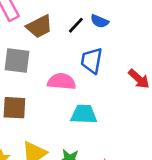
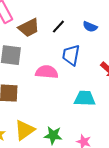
blue semicircle: (100, 21) -> (90, 27), moved
cyan trapezoid: (84, 114) -> (85, 98), moved

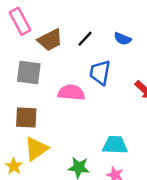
cyan trapezoid: (85, 98) -> (115, 145), moved
yellow triangle: (25, 130) -> (36, 149), moved

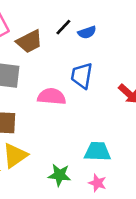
black line: (85, 39) -> (63, 27), moved
blue semicircle: (122, 39) -> (87, 32), moved, turned -42

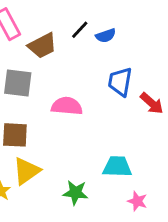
blue trapezoid: (82, 76) -> (120, 82), moved
pink star: (97, 183) -> (137, 201), moved

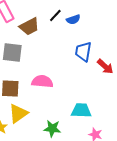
pink semicircle: (67, 106) -> (42, 82), moved

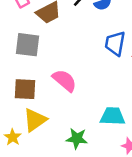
pink semicircle: (42, 82) -> (64, 80), turned 35

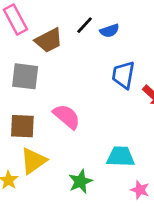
green star: (77, 138) -> (80, 182), turned -30

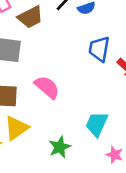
cyan trapezoid: (121, 157) -> (97, 124), turned -68

